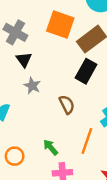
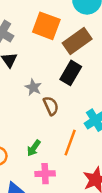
gray star: (32, 86) -> (33, 87), moved
green arrow: (51, 147) -> (34, 148), turned -105

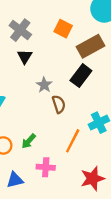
orange square: (46, 26) -> (63, 29), size x0.7
green arrow: (34, 148) -> (29, 141), moved

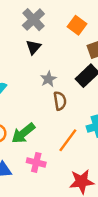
green arrow: (29, 141) -> (23, 133), size x1.5

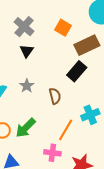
gray star: (48, 79) -> (27, 86), moved
pink cross: (36, 162) -> (52, 153), moved

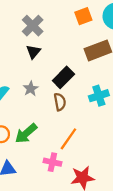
orange square: (63, 28) -> (83, 16), moved, turned 35
black rectangle: (77, 71) -> (63, 77), moved
cyan cross: (90, 115) -> (99, 96), moved

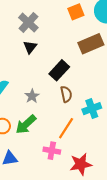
gray star: (31, 89) -> (32, 96), moved
cyan cross: (99, 96) -> (92, 109), moved
brown semicircle: (60, 102) -> (66, 94), moved

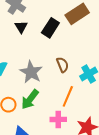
black rectangle: (59, 70) -> (50, 28), moved
gray star: (32, 96) -> (31, 72), size x1.6

